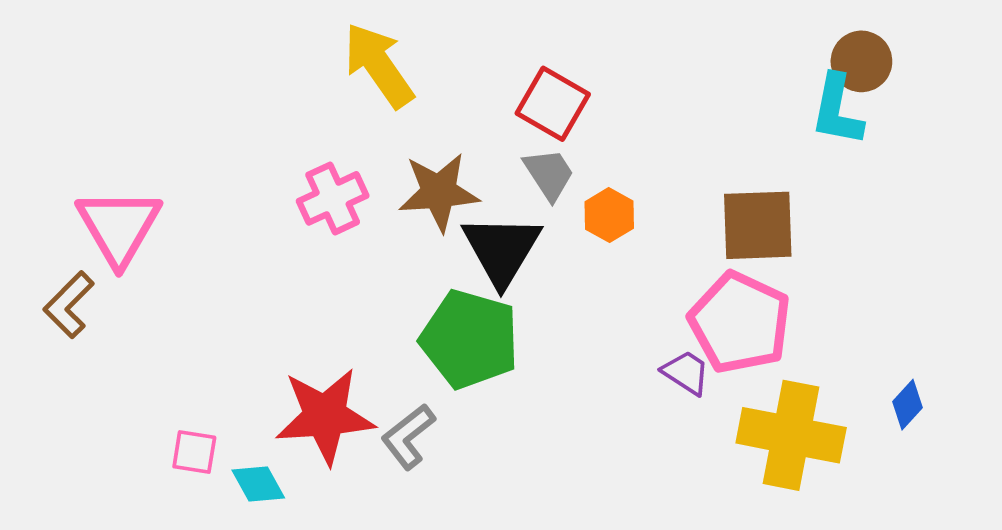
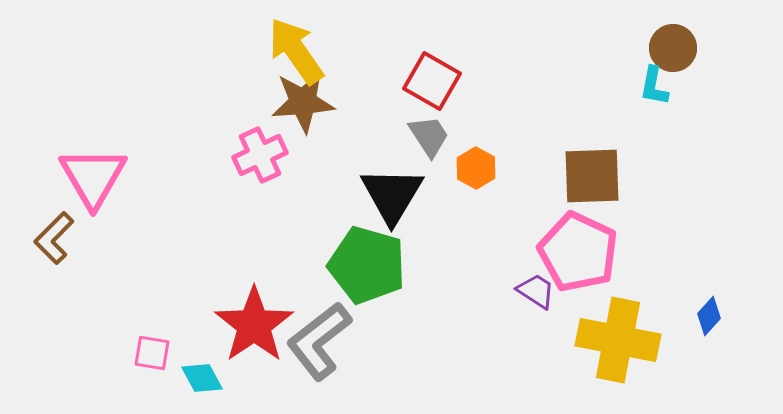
cyan L-shape: (837, 110) -> (654, 86), size x0.7
brown star: (439, 192) -> (303, 102), moved
red star: (325, 416) -> (254, 325), turned -30
gray L-shape: (408, 437) -> (319, 341), size x1.5

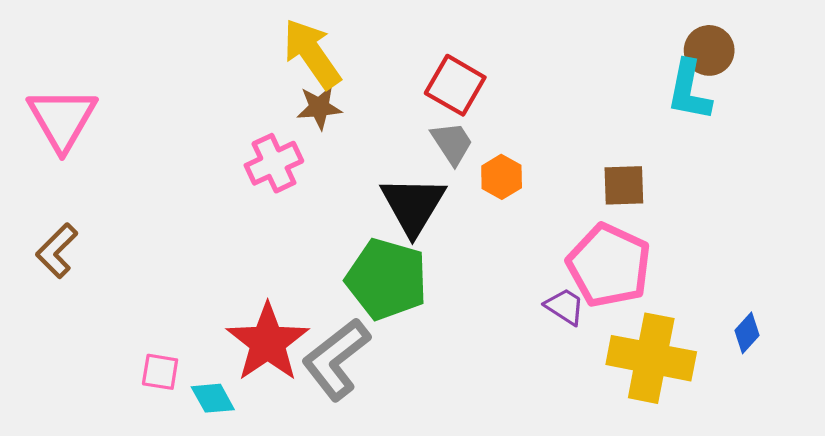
cyan L-shape: (654, 86) -> (689, 90), size x1.5
brown star: (303, 102) -> (319, 107), size x0.7
brown square: (592, 176) -> (624, 185), size x0.7
pink triangle: (93, 177) -> (62, 119), moved

